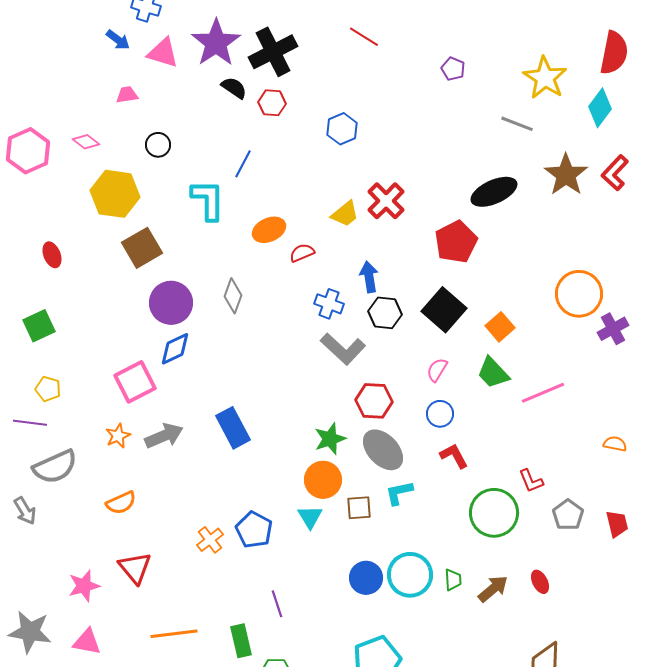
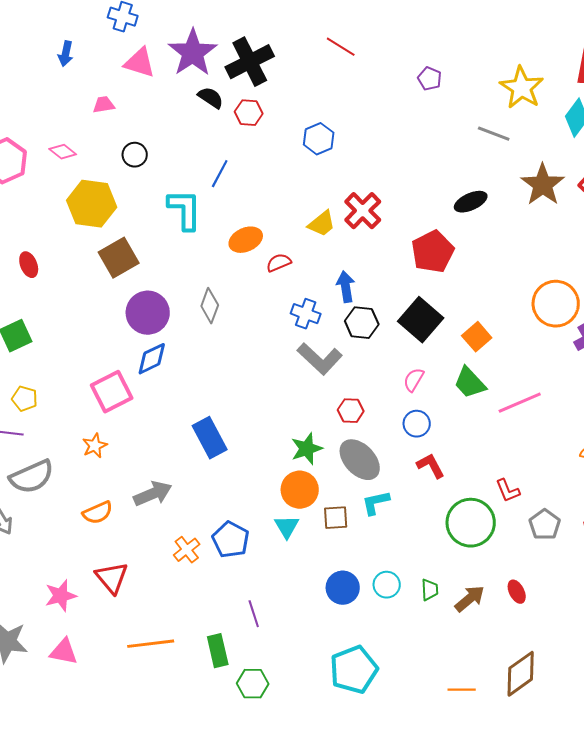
blue arrow: (118, 40) -> (66, 54), moved, turned 65
black ellipse: (494, 192) -> (471, 202), size x0.7
red hexagon: (374, 401) -> (351, 411), size x0.7
gray arrow: (164, 436) -> (153, 494), moved
cyan circle: (410, 575) -> (387, 585), size x0.6

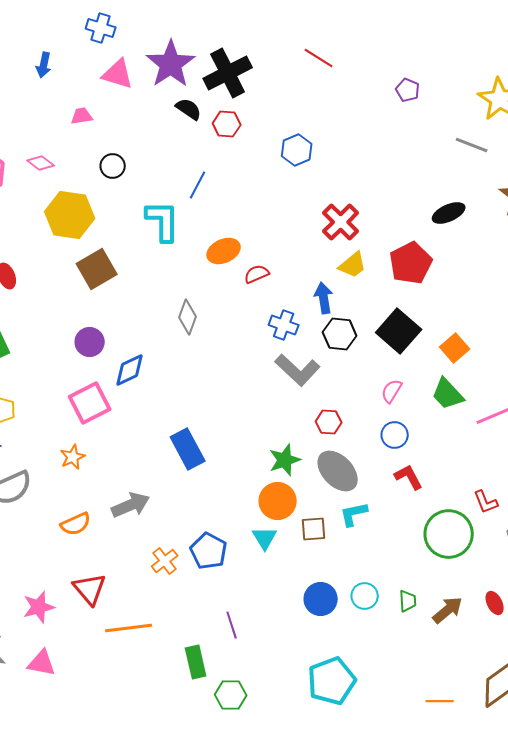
yellow trapezoid: (322, 224) -> (353, 265), moved
purple circle: (148, 313) -> (90, 342), moved, size x0.7
orange line: (151, 644) -> (129, 628), moved

